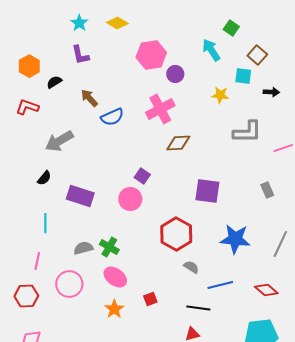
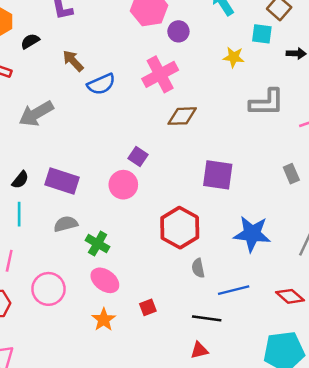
black semicircle: (44, 178) -> (20, 180), moved
gray semicircle: (83, 248) -> (66, 224), moved
gray semicircle: (191, 267) -> (198, 268), turned -133

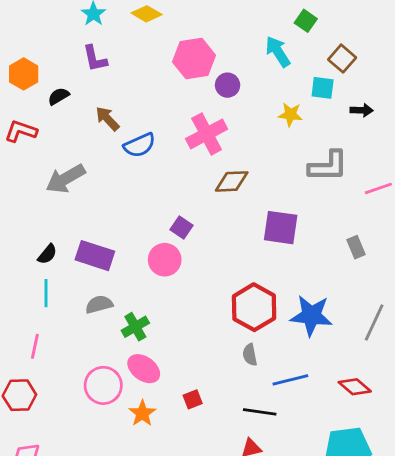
purple square: (218, 175) -> (281, 228), moved
red hexagon: (180, 228) -> (254, 307), moved
green cross: (98, 244) -> (135, 327), turned 30
pink circle: (48, 289) -> (103, 385), moved

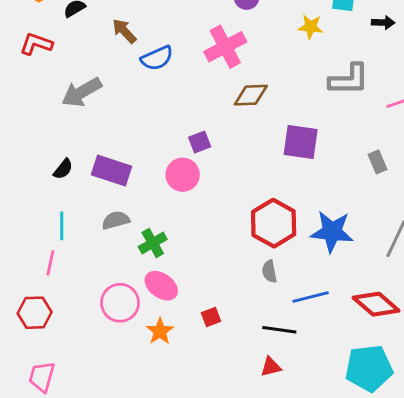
purple square: (181, 228) -> (200, 142), turned 35
cyan line: (46, 293) -> (62, 226), moved
red diamond: (355, 387) -> (376, 304), size x1.4

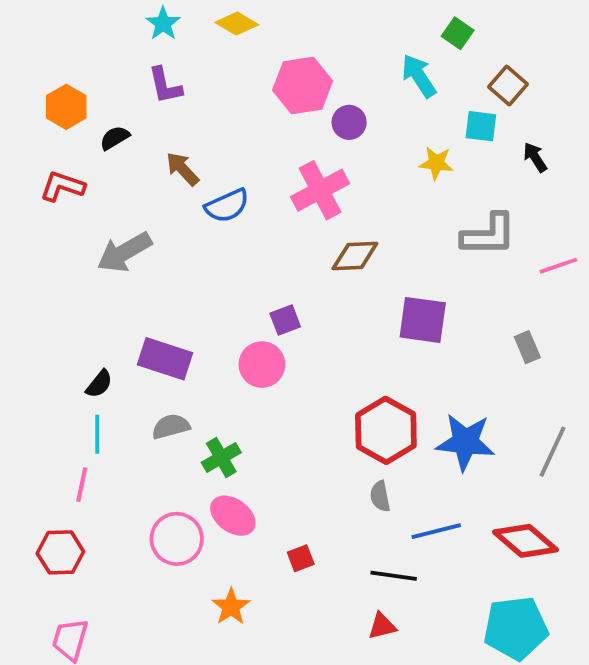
black arrow: (383, 23) -> (535, 157), turned -125
black semicircle: (63, 169) -> (99, 384), moved
orange star: (160, 331) -> (231, 607), moved

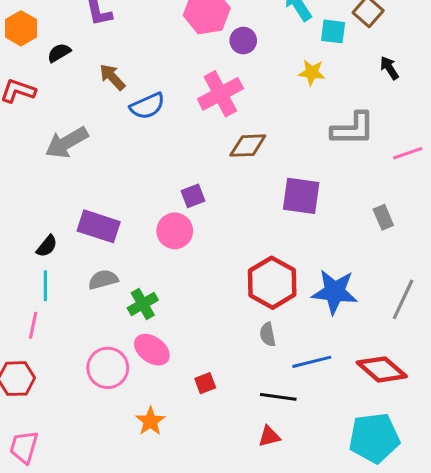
cyan square: (481, 126) -> (333, 31), moved

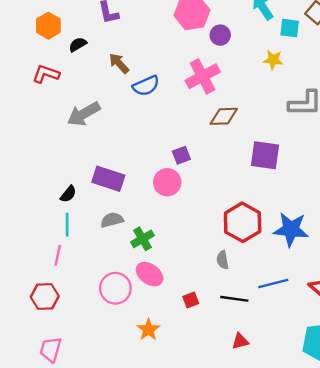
gray semicircle: (268, 334) -> (223, 260), moved
black line: (278, 397) -> (234, 299), moved

